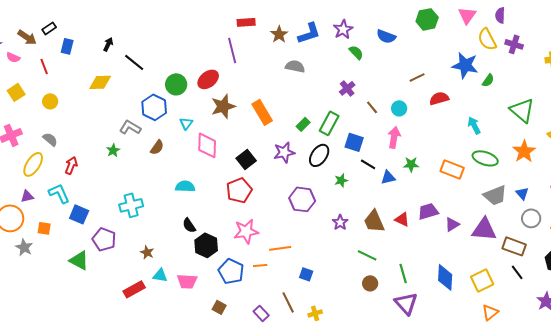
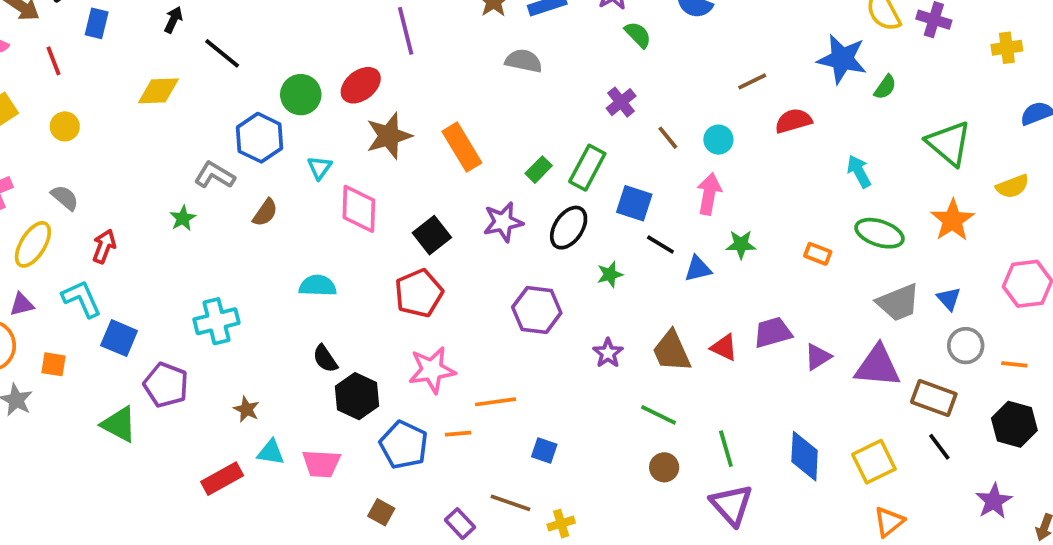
orange rectangle: (452, 169) -> (818, 254), size x0.6
brown line: (288, 302) -> (511, 503), turned -45

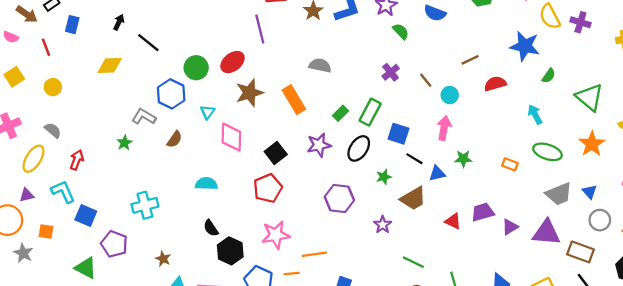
gray semicircle: (524, 61) -> (320, 65), moved
green semicircle: (885, 87) -> (549, 76), moved
brown line: (668, 138) -> (426, 80), moved
brown trapezoid: (672, 351) -> (413, 198), moved, turned -96

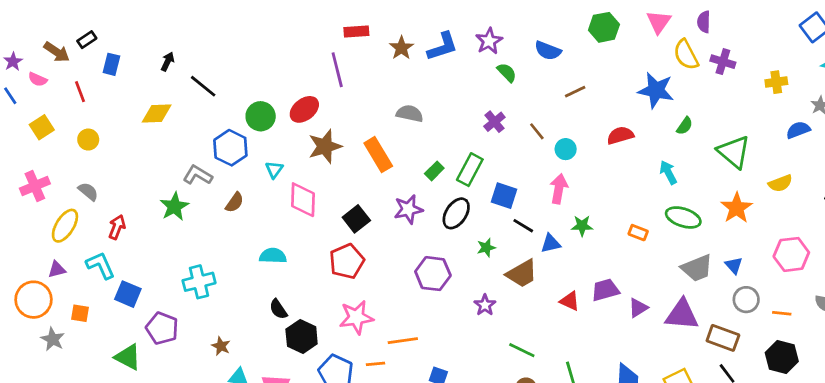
brown line: (470, 60) -> (575, 92), moved
green star: (124, 143) -> (174, 207), size x1.5

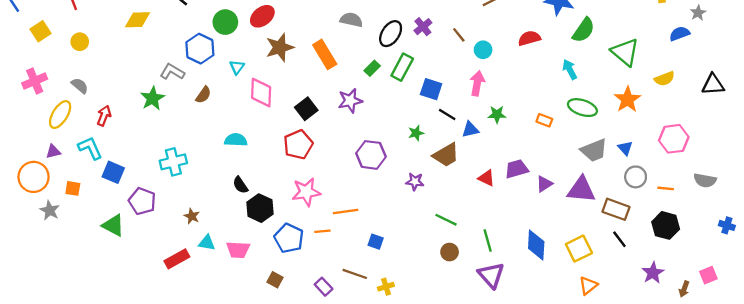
green semicircle: (685, 126) -> (584, 30), size x1.6
black ellipse: (456, 213) -> (391, 34), moved
purple star: (485, 305) -> (415, 182), turned -30

